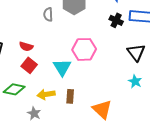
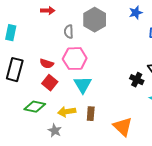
black cross: (116, 20) -> (137, 80), moved
pink hexagon: (84, 49) -> (75, 59), moved

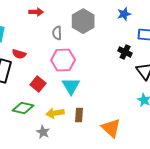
red semicircle: (47, 64) -> (19, 54), moved
black cross: (137, 80) -> (125, 52), moved

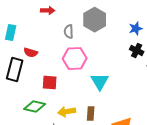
blue star: (124, 14) -> (136, 28), moved
red square: (38, 84) -> (50, 82), turned -35
cyan triangle: (71, 86) -> (100, 82), moved

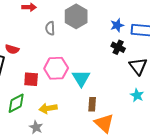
pink hexagon: (75, 58) -> (56, 68), moved
green diamond: (35, 106) -> (16, 103), turned -40
brown rectangle: (91, 114) -> (92, 104), moved

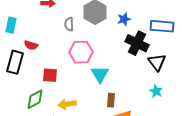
blue star: (117, 25) -> (124, 19), moved
black cross: (118, 47) -> (137, 43), size x1.6
pink hexagon: (56, 68) -> (81, 52), moved

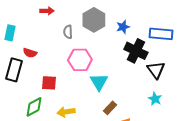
brown rectangle: (111, 100) -> (110, 108), turned 40

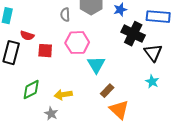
red square: (49, 83) -> (45, 51), moved

